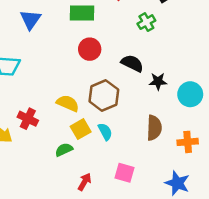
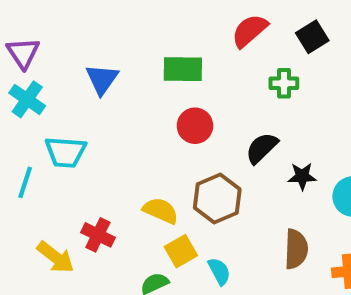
green cross: (146, 22) -> (284, 83), turned 30
black semicircle: (132, 63) -> (262, 148), turned -70
cyan semicircle: (105, 132) -> (219, 271), moved

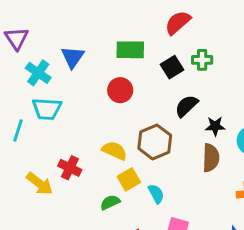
black square: (312, 37) -> (172, 67), moved
cyan cross: (27, 99) -> (38, 73), moved
red circle: (195, 126) -> (120, 90), moved
brown semicircle: (296, 249) -> (211, 158), moved

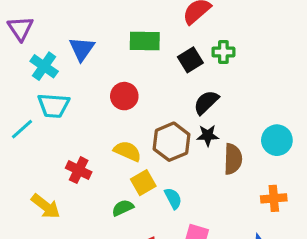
red circle: (120, 90) -> (124, 96), moved
black star: (215, 126) -> (208, 135), moved
cyan line: (18, 130) -> (22, 129), turned 30
yellow arrow: (40, 184) -> (46, 206), moved

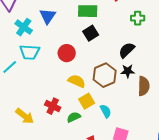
black square: (190, 60) -> (91, 33), moved
red circle: (124, 96) -> (67, 53), moved
red cross: (79, 170) -> (53, 106), moved

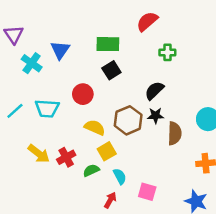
cyan trapezoid: (30, 52) -> (47, 108), moved
red cross: (53, 106) -> (66, 157), turned 35
cyan semicircle: (106, 111) -> (120, 176), moved
yellow arrow: (25, 116) -> (39, 154), moved

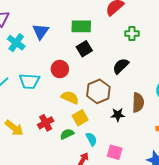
black star: (155, 116) -> (118, 115), moved
yellow arrow: (39, 154) -> (14, 128), moved

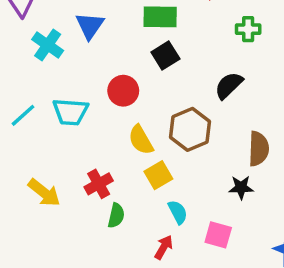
yellow semicircle: (70, 97) -> (141, 140), turned -144
black star: (118, 115) -> (241, 187), moved
green semicircle: (67, 134) -> (116, 216), moved, turned 128

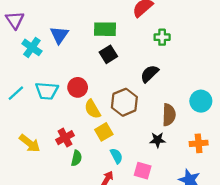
red circle: (123, 91) -> (78, 87), moved

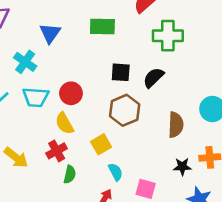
green cross: (162, 37) -> (168, 36), size x1.6
cyan cross: (32, 47) -> (25, 62), moved
black square: (108, 54) -> (121, 72), moved, turned 36
yellow semicircle: (92, 109) -> (64, 123), moved
black star: (157, 140) -> (182, 167), moved

